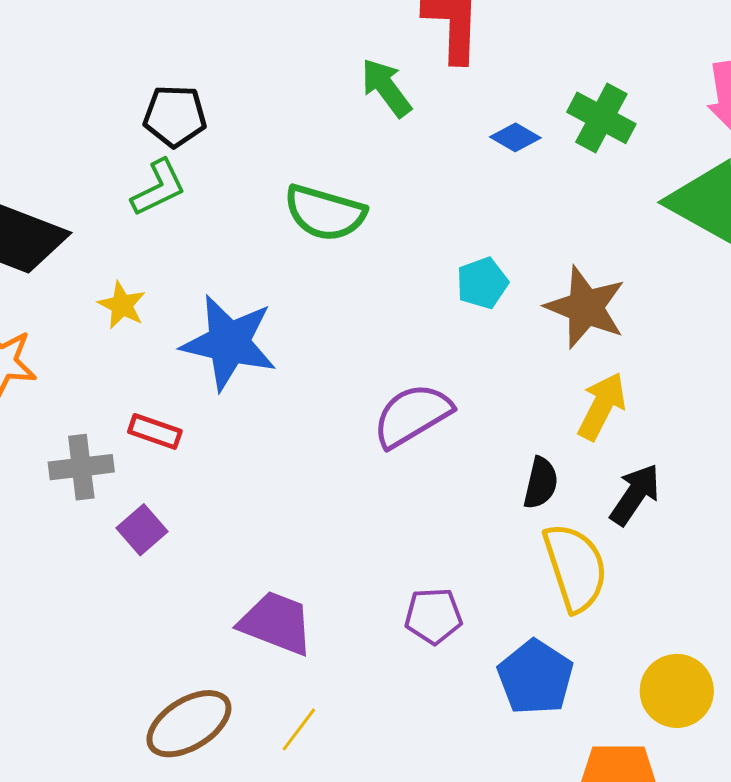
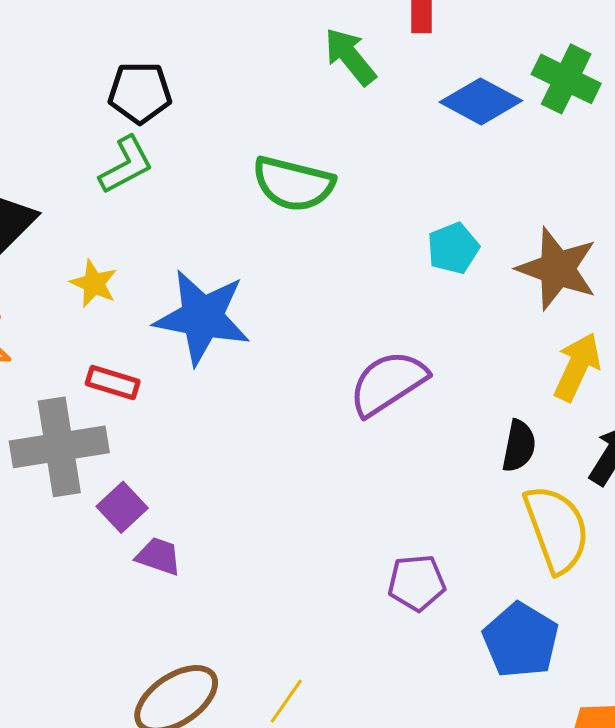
blue diamond: (515, 137) -> (481, 101), size x1.6
red rectangle: (155, 431) -> (113, 383), moved
gray cross: (81, 467) -> (59, 447), size x1.5
purple trapezoid: (276, 623) -> (159, 556), moved, size x0.6

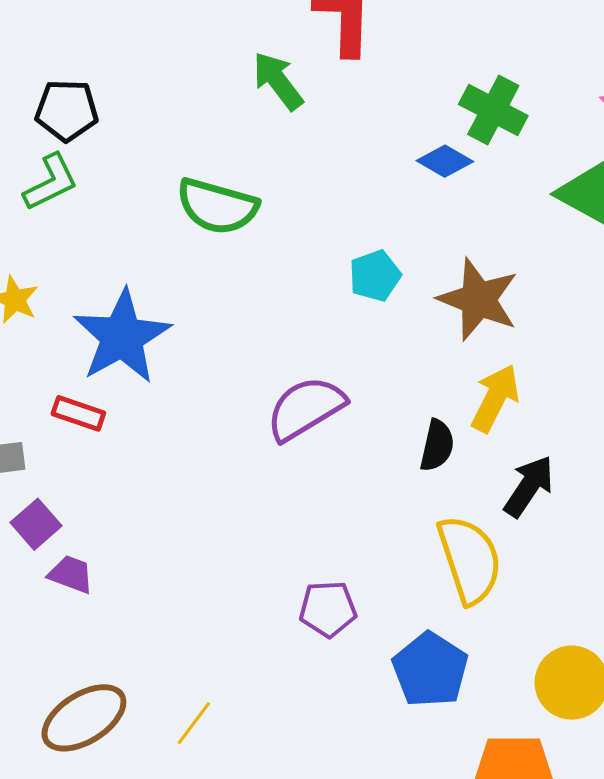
blue diamond: (481, 101) -> (445, 161), moved, size x0.7
blue star: (202, 317) -> (122, 337), turned 30
red rectangle: (113, 383) -> (78, 413), moved
black semicircle: (519, 446) -> (437, 445), moved

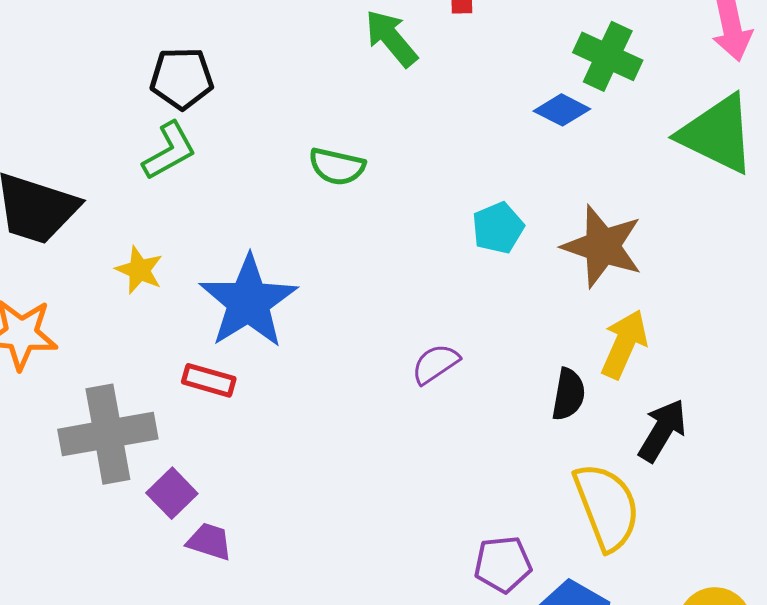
green semicircle: (217, 206) -> (337, 166), size x0.7
purple semicircle: (306, 408) -> (435, 364), size x0.6
purple pentagon: (328, 609) -> (503, 564), moved

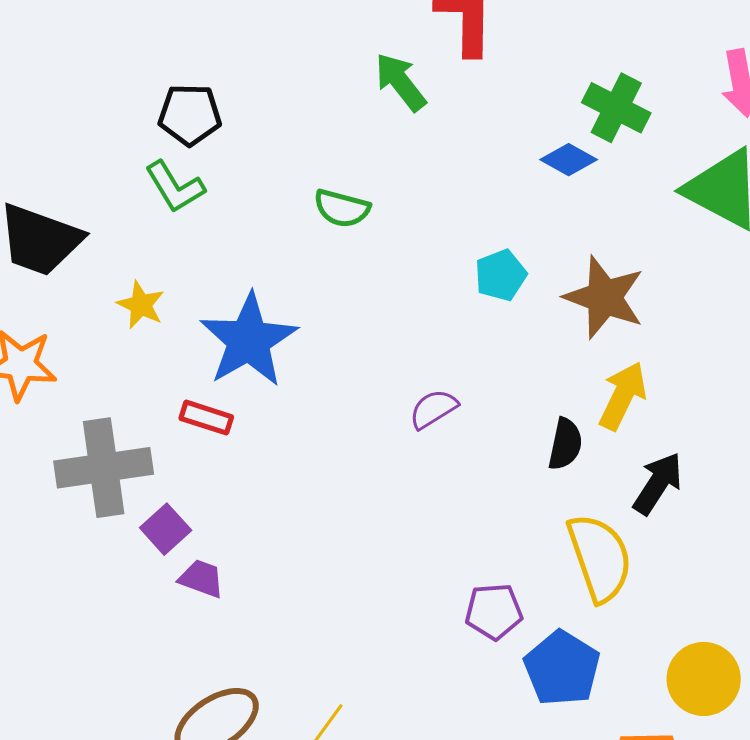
green L-shape: (169, 151) -> (175, 187), turned 86

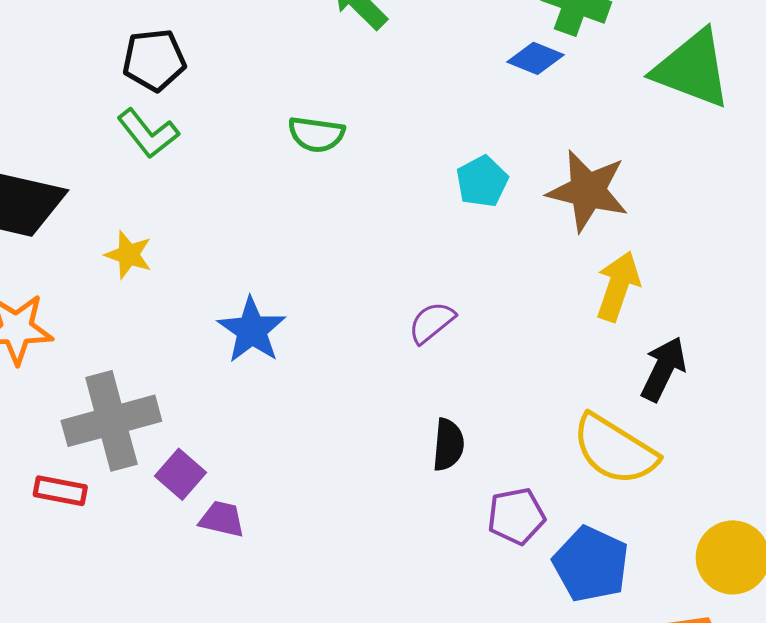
blue star: (249, 340) -> (252, 330), moved, size x0.7
red rectangle: (206, 418) -> (60, 491), moved
black semicircle: (565, 444) -> (448, 445), moved
yellow semicircle: (600, 558) -> (615, 450), turned 148

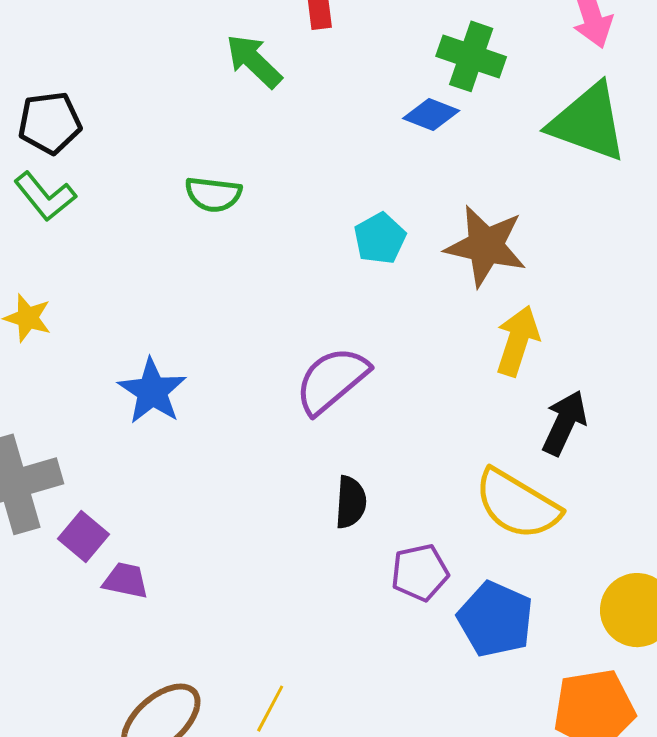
purple semicircle: (432, 322) -> (332, 380), size x1.6

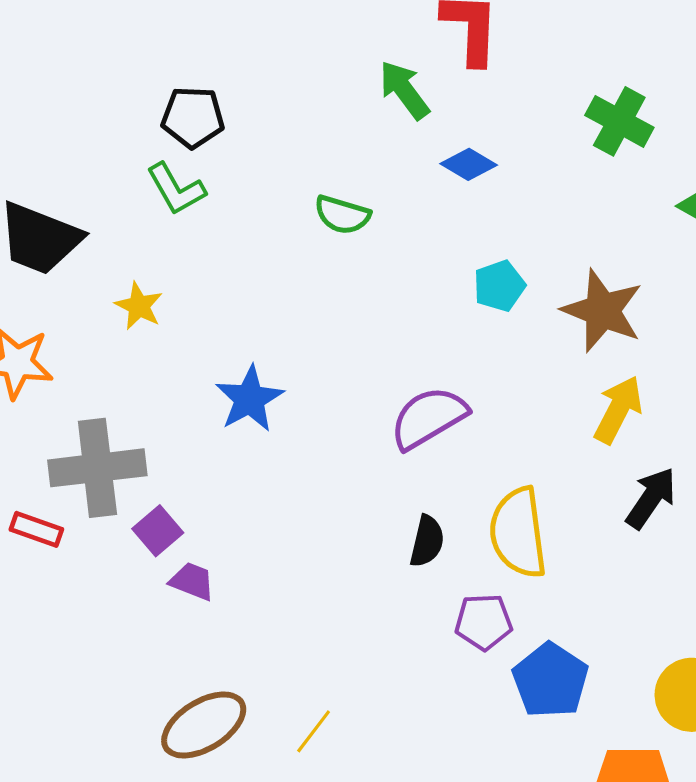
blue diamond: (431, 115) -> (469, 164), moved
yellow semicircle: (517, 504) -> (518, 533), moved, turned 42

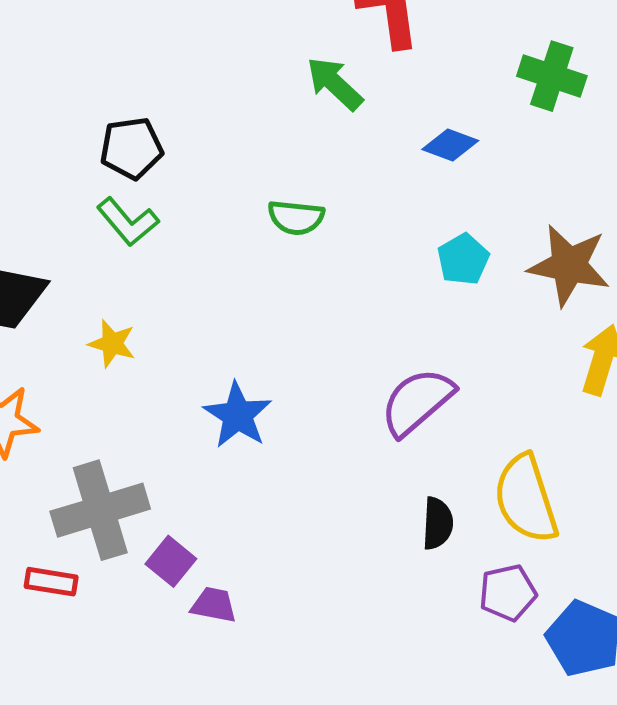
blue diamond: (469, 164) -> (450, 145), moved

